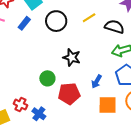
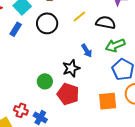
black star: (72, 57) -> (71, 68), moved, turned -30
blue arrow: (97, 81) -> (87, 51), moved, turned -56
red pentagon: (69, 94) -> (68, 94), turned 30

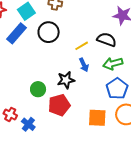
yellow line: (79, 16) -> (82, 46), moved
blue rectangle: (16, 29) -> (17, 33), size x1.5
red pentagon: (68, 94) -> (59, 105), turned 30

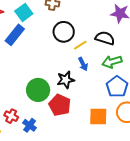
black circle: (49, 32) -> (64, 32), moved
green circle: (38, 89) -> (38, 90), size x1.5
red pentagon: (59, 105) -> (60, 105), turned -30

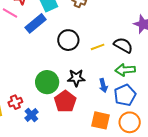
black circle: (64, 32) -> (68, 40), moved
blue arrow: (83, 64) -> (103, 85), moved
red cross: (11, 116) -> (15, 102), turned 32

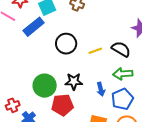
red pentagon: (65, 101) -> (62, 105), turned 30

